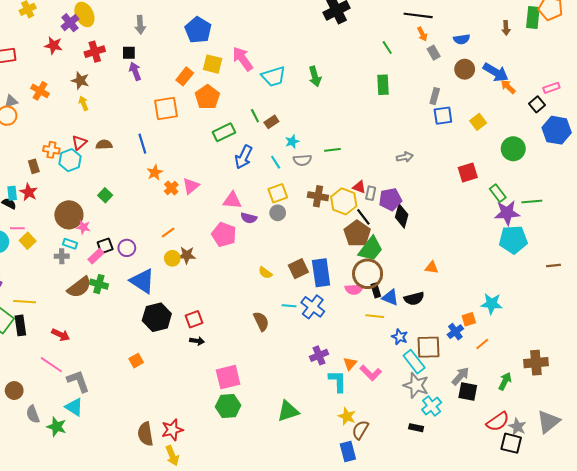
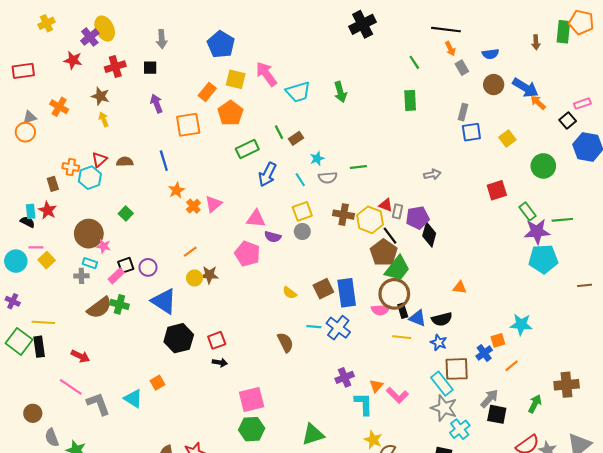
purple arrow: (135, 71) -> (156, 104), moved
blue star: (400, 337) -> (439, 342), moved
cyan triangle: (74, 407) -> (133, 398), moved

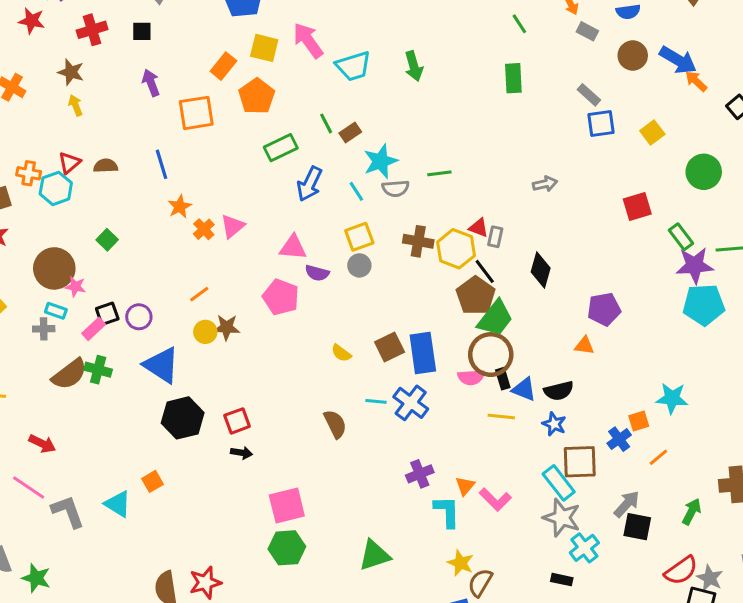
gray rectangle: (462, 68) -> (587, 31), turned -32
gray rectangle: (463, 112) -> (589, 95), turned -63
cyan star: (317, 159) -> (381, 161), size x1.6
purple pentagon: (418, 218) -> (604, 309), moved

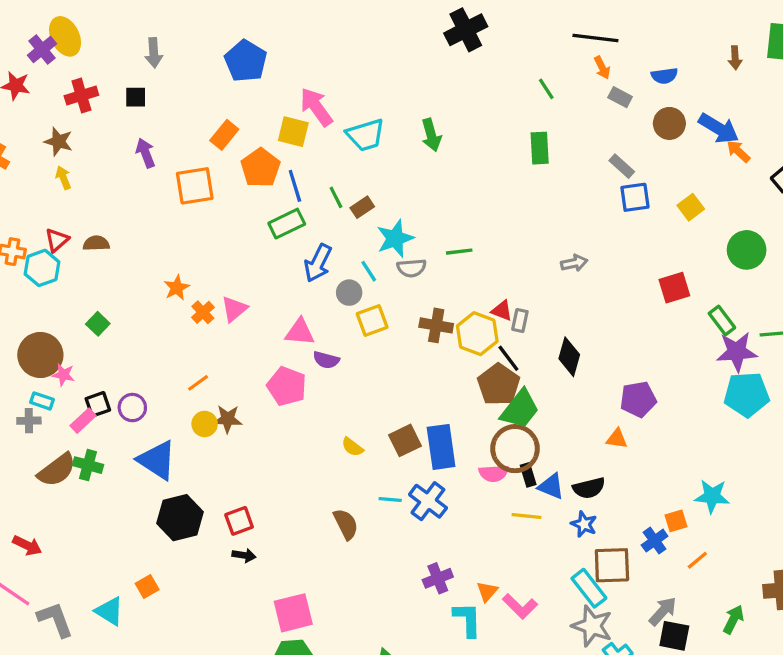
yellow square: (264, 48) -> (293, 132), moved
blue line: (162, 164) -> (295, 186), moved
gray circle: (359, 265) -> (349, 293), moved

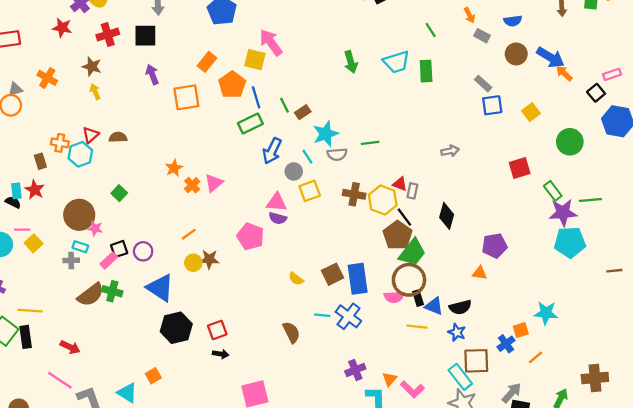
black square: (136, 97) -> (145, 36), size x1.5
cyan trapezoid: (366, 135) -> (396, 62), moved
pink triangle: (300, 332) -> (277, 202), moved

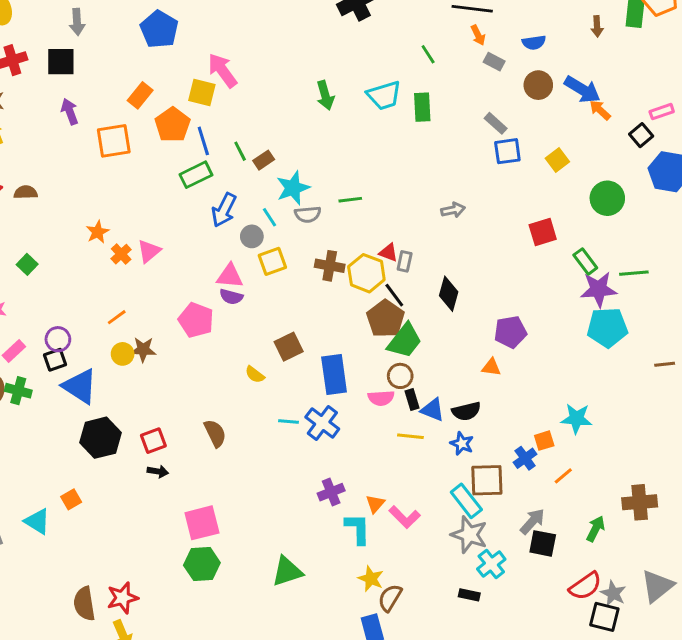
black square: (119, 249) -> (55, 360), moved
brown square: (332, 274) -> (289, 347), moved
brown circle: (409, 280) -> (400, 376), size x0.6
brown semicircle: (291, 332) -> (215, 433), moved

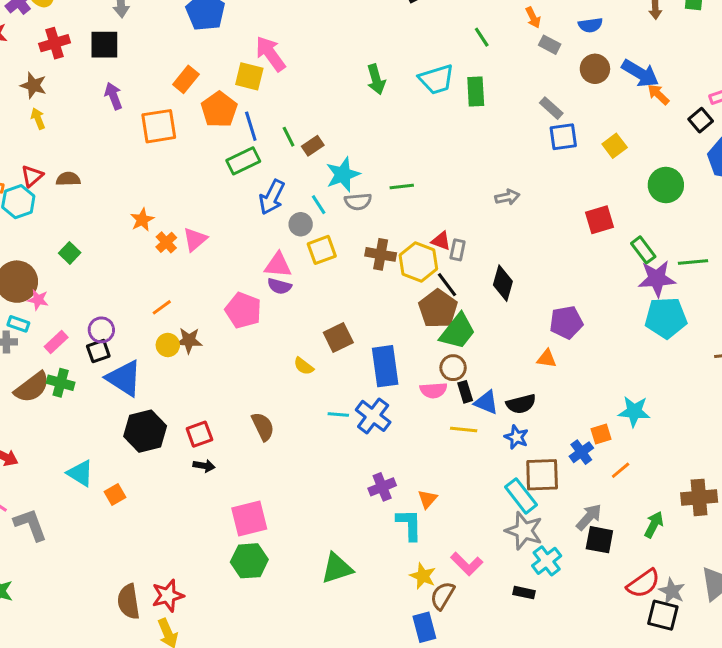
pink L-shape: (405, 517) -> (467, 564), moved
cyan triangle: (37, 521) -> (80, 473), moved

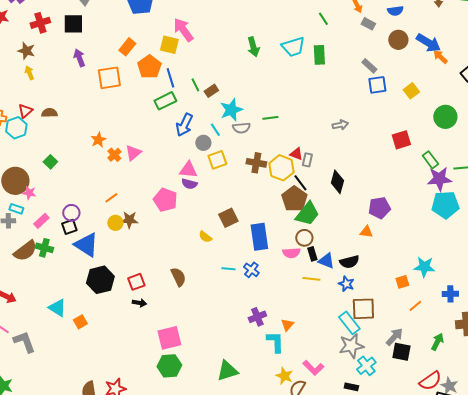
blue cross: (373, 416) -> (251, 270), size x0.7
blue cross: (581, 452) -> (450, 294), moved, turned 35
gray star: (524, 531) -> (351, 346), turned -30

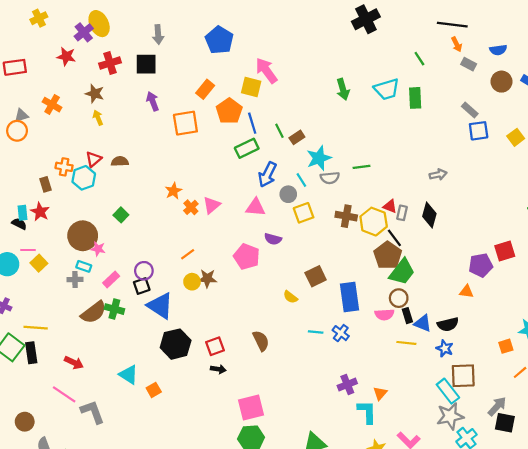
red square: (401, 140) -> (505, 251), moved
pink triangle: (188, 170) -> (255, 207), moved
black diamond: (337, 182) -> (429, 215), moved

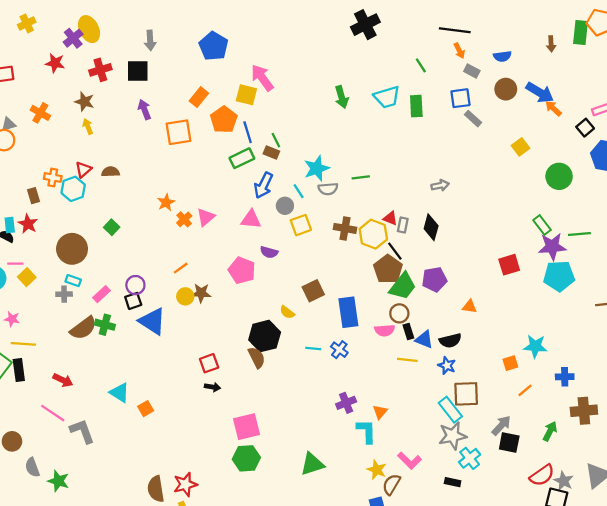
blue square: (479, 131) -> (460, 98), moved
brown rectangle: (297, 137) -> (271, 153), moved, turned 56
pink star: (98, 249) -> (12, 319), moved
purple pentagon: (481, 265) -> (434, 279), moved
black hexagon: (176, 344) -> (265, 336), moved

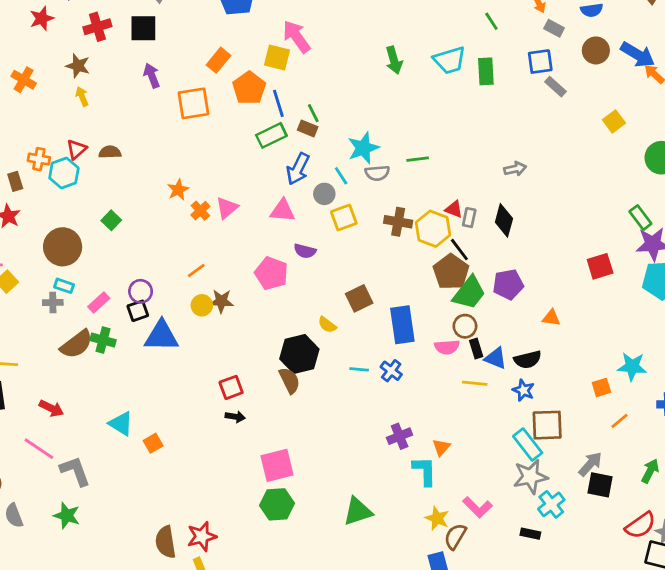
red star: (55, 63) -> (42, 18), turned -30
blue triangle: (152, 321) -> (161, 336), turned -32
green star: (58, 481) -> (67, 516), moved

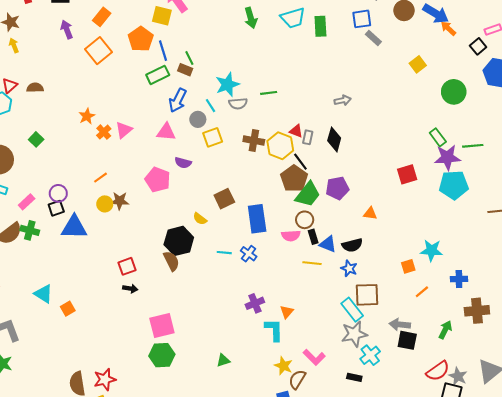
orange rectangle: (219, 60) -> (102, 17), moved
orange square: (193, 103) -> (98, 51), turned -30
gray arrow: (590, 464) -> (400, 324), turned -126
green triangle: (358, 511) -> (223, 360), size x0.6

